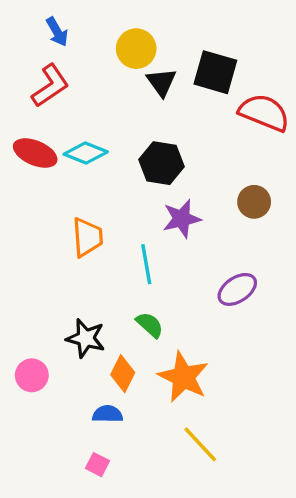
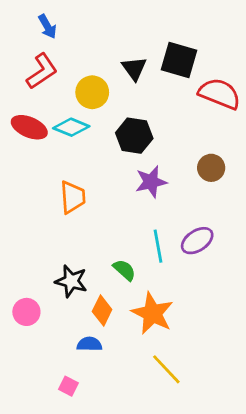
yellow circle: (136, 49) -> (92, 92), moved
cyan line: (146, 264) -> (158, 246), moved
pink square: (97, 465) -> (68, 386), moved

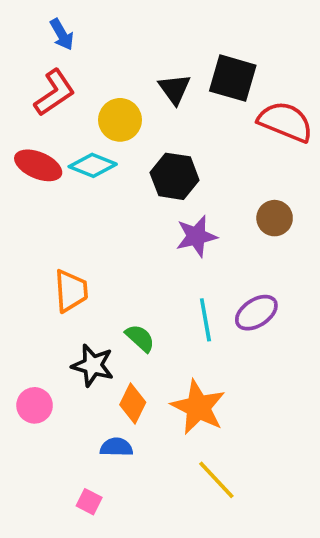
orange trapezoid: (73, 197) -> (71, 291), moved
green semicircle: (124, 270) -> (140, 338), moved

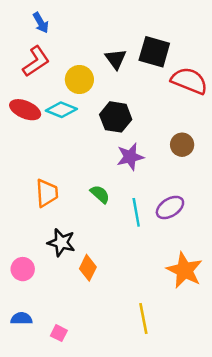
green semicircle: (140, 338) -> (100, 194), moved
orange star: (198, 407) -> (184, 270), moved
blue semicircle: (116, 447) -> (21, 319), moved
yellow line: (216, 480) -> (143, 319), turned 32

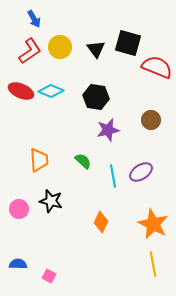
yellow circle: (79, 80) -> (60, 47), moved
orange diamond: (88, 268) -> (101, 222), moved
pink circle: (23, 269) -> (19, 209), moved
yellow line: (143, 319) -> (153, 264), moved

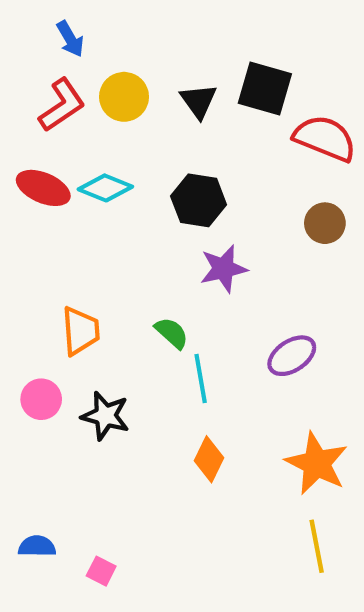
brown circle: (151, 120) -> (325, 223), moved
cyan line: (113, 176) -> (201, 378), moved
pink circle: (19, 209) -> (41, 399), moved

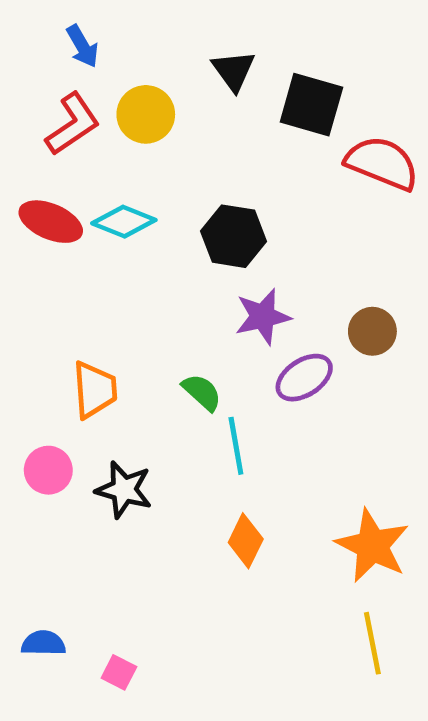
black triangle: (199, 101) -> (233, 71), moved
brown circle: (325, 223) -> (372, 331), moved
purple ellipse: (292, 356) -> (304, 378), moved

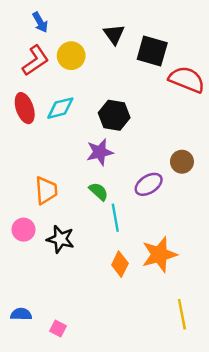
red ellipse: (51, 222) -> (25, 108), turned 48
cyan diamond: (124, 222) -> (60, 108), turned -36
purple star: (263, 317) -> (100, 152), moved
orange star: (372, 546) -> (159, 255), moved, turned 30

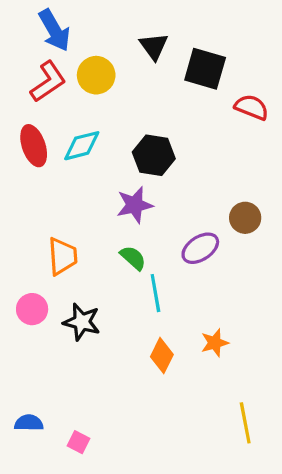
blue arrow: (40, 22) -> (54, 30), size x1.5
red semicircle: (187, 80) -> (252, 107), size x0.7
orange star: (159, 255) -> (215, 343), size x0.6

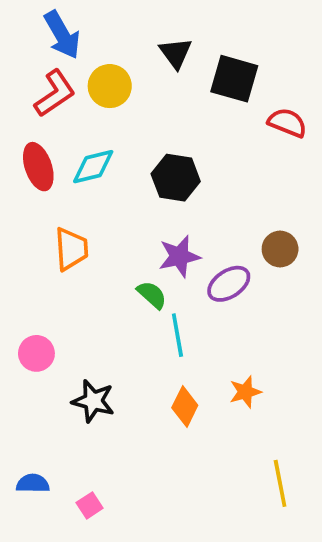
purple star: (135, 205) -> (179, 256), moved
orange trapezoid: (62, 256) -> (71, 249), moved
black star: (82, 322) -> (93, 401), moved
pink square: (79, 442) -> (90, 505), turned 30

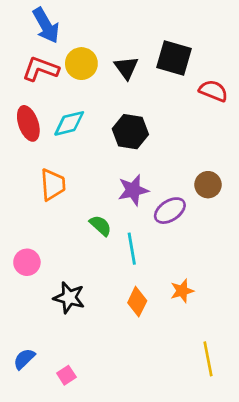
black triangle: (176, 53) -> (126, 68), moved
red L-shape: (55, 93) -> (41, 69), turned -126
green semicircle: (152, 295) -> (100, 225), moved
blue semicircle: (33, 483) -> (24, 359), turned -45

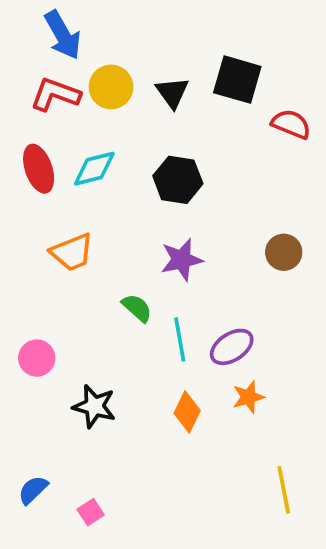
orange trapezoid: (53, 185) -> (72, 252), turned 72
purple ellipse: (170, 211) -> (232, 347), moved

